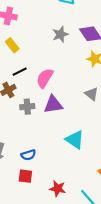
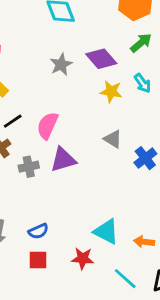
cyan triangle: (75, 140) -> (106, 232), moved
red star: (58, 189) -> (83, 258), moved

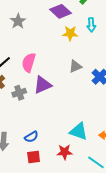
gray star: (61, 65) -> (18, 21), moved
cyan arrow: (143, 83) -> (91, 25), turned 40
gray triangle: (113, 139) -> (75, 66), turned -48

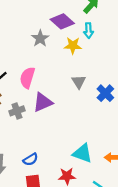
gray star: (18, 21) -> (40, 38), moved
cyan arrow: (91, 25) -> (88, 31), moved
gray triangle: (75, 66) -> (79, 82), turned -40

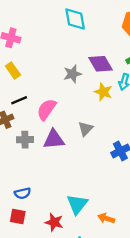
gray triangle: (79, 82) -> (86, 129), moved
cyan triangle: (82, 153) -> (77, 204), turned 30

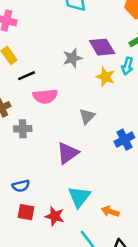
black line: (19, 100) -> (27, 76), moved
pink semicircle: (47, 109) -> (45, 96), turned -130
purple triangle: (54, 139) -> (68, 153), moved, turned -30
red square: (18, 217) -> (26, 212), moved

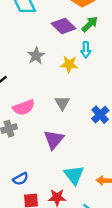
purple diamond: (102, 47) -> (64, 26), moved
pink semicircle: (45, 96) -> (24, 107), moved

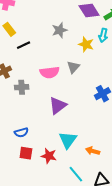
gray triangle: (62, 103) -> (73, 67), moved
pink semicircle: (24, 107) -> (50, 72), moved

